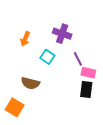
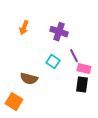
orange arrow: (25, 39) -> (24, 28), moved
cyan square: (47, 57) -> (53, 62), moved

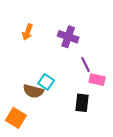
cyan square: (53, 62) -> (46, 82), moved
black rectangle: (82, 85) -> (82, 103), moved

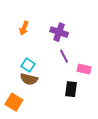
purple line: (85, 65) -> (64, 56), moved
cyan square: (46, 82) -> (28, 65), moved

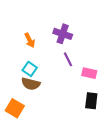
orange arrow: (24, 28) -> (30, 40), moved, turned -48
black rectangle: (71, 89) -> (91, 101), moved

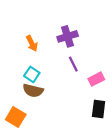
purple cross: (63, 34) -> (68, 36), turned -36
pink rectangle: (89, 73) -> (96, 79), turned -40

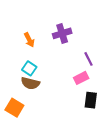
purple line: (73, 64) -> (89, 59), moved
pink rectangle: (96, 79) -> (81, 78), moved

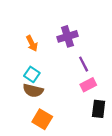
purple line: (89, 59) -> (84, 64), moved
orange square: (14, 108) -> (42, 119), moved

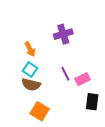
orange arrow: (32, 43) -> (30, 49), moved
purple line: (84, 64) -> (65, 74), moved

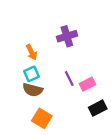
cyan square: (30, 69) -> (32, 74), turned 32
black rectangle: (92, 102) -> (98, 108), turned 56

